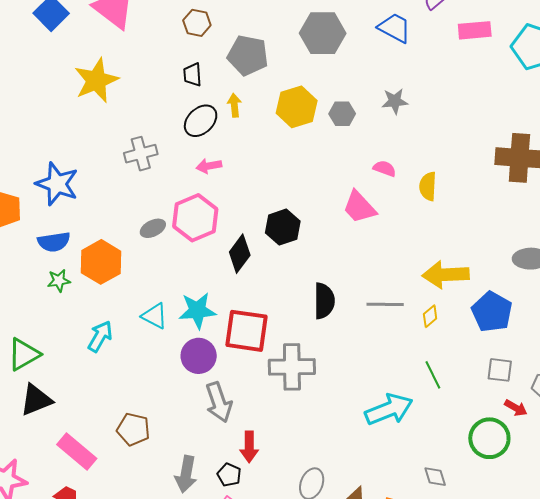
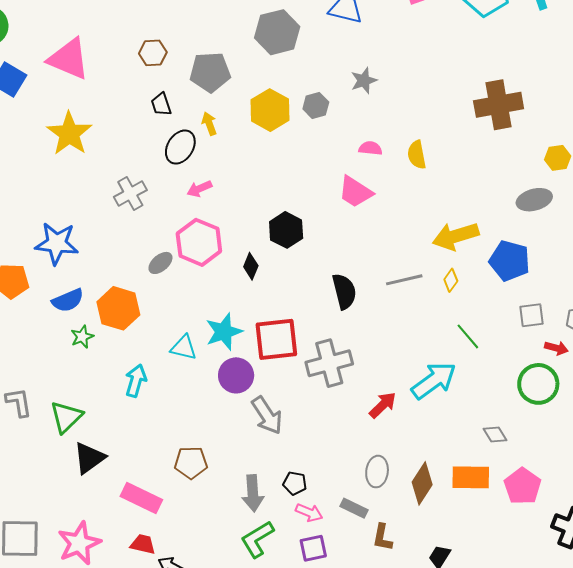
black diamond: (240, 254) -> (251, 266), size x0.7
red arrow: (249, 447) -> (383, 405), moved, turned -120

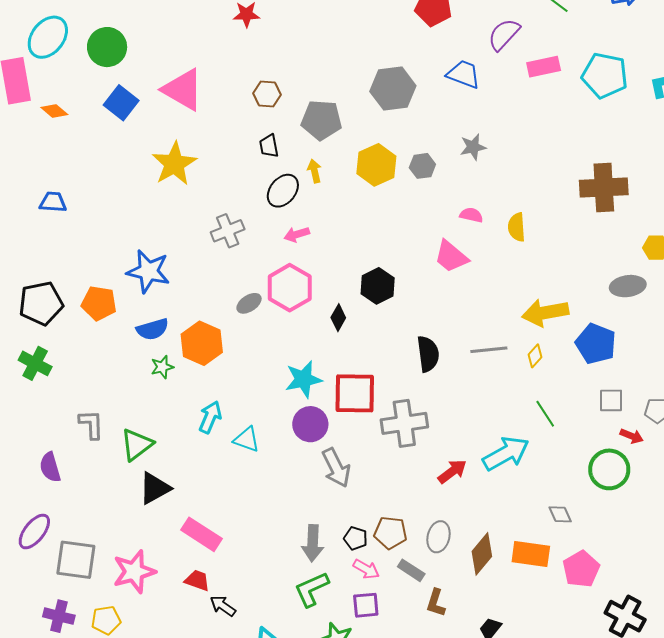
cyan triangle: (184, 348) -> (247, 439), moved
brown pentagon: (191, 463) -> (390, 533), moved

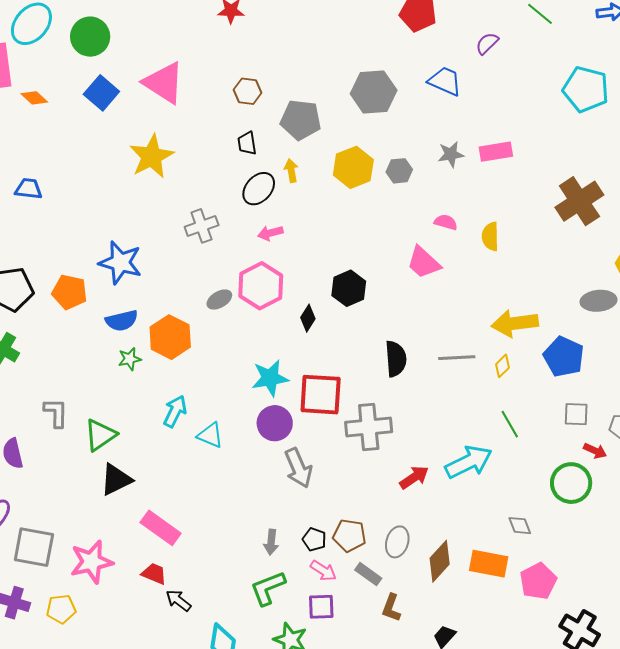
purple semicircle: (504, 34) -> (487, 43), size x0.7
pink rectangle: (544, 67) -> (496, 152), moved
brown cross: (604, 188) -> (579, 201), turned -33
gray arrow: (313, 543) -> (271, 542), size x0.7

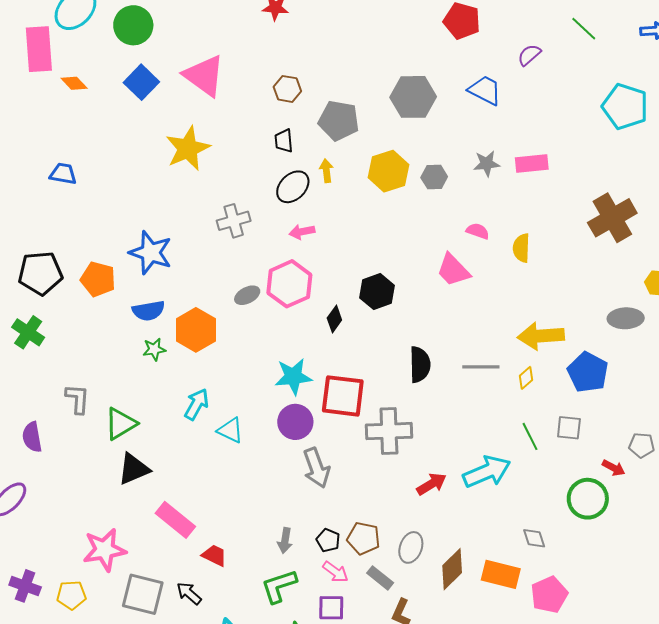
gray square: (576, 414) -> (569, 428), moved
gray square: (34, 547) -> (143, 594), moved
red trapezoid: (154, 574) -> (214, 555), moved

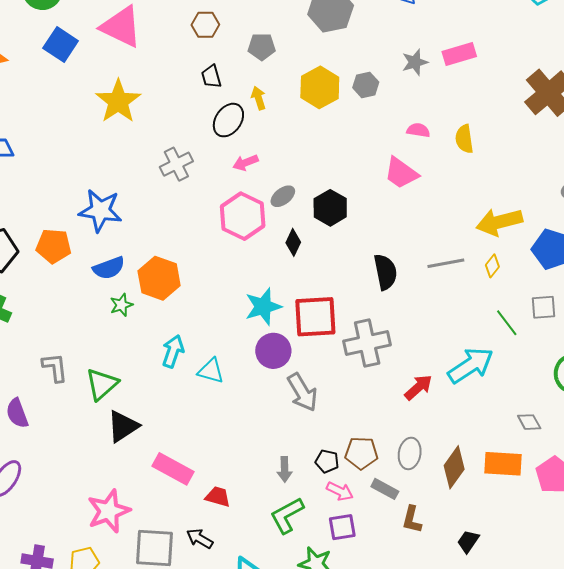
gray pentagon: (339, 121) -> (262, 47), size x0.7
gray ellipse: (247, 295) -> (283, 196), moved

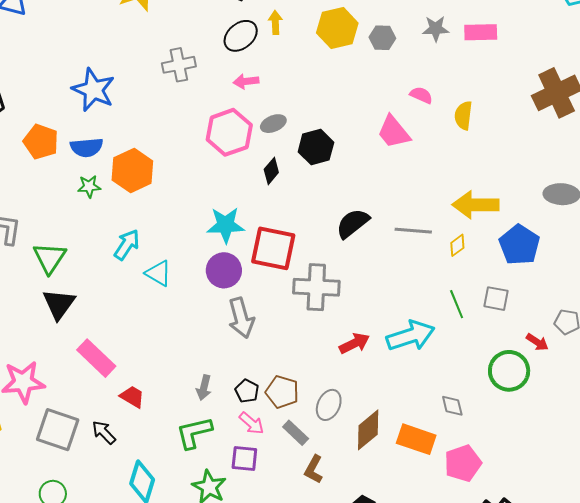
orange pentagon: (54, 246) -> (41, 142), moved
black semicircle: (385, 272) -> (353, 223), turned -132
green triangle: (102, 384) -> (50, 258), turned -30
black triangle: (123, 426) -> (59, 304), turned -36

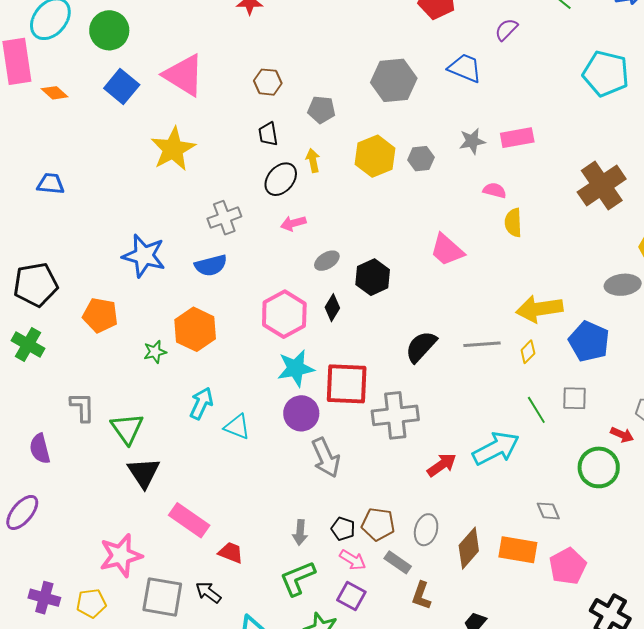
pink semicircle: (421, 95) -> (495, 190), moved
pink hexagon: (229, 132) -> (284, 314), moved
blue semicircle: (87, 147) -> (211, 265), moved
purple square: (244, 459) -> (351, 596), turned 32

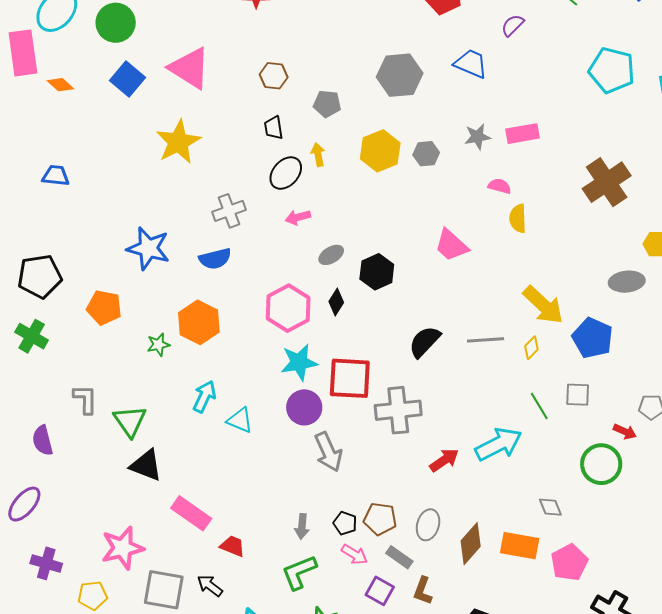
yellow arrow: (539, 309) -> (543, 305), turned -129
black triangle: (144, 473) -> (146, 465), turned -36
purple square: (351, 596) -> (380, 591), moved
purple cross: (44, 598) -> (46, 563), moved

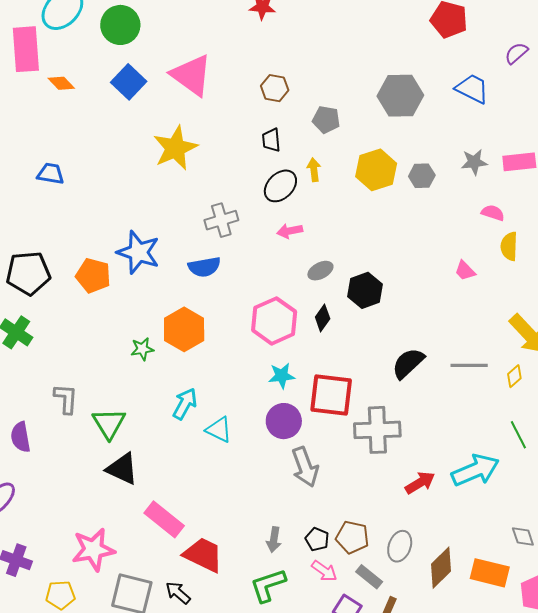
pink trapezoid: (451, 245) -> (465, 271), moved, size x0.6
orange pentagon: (104, 308) -> (93, 276), moved
cyan star: (299, 362) -> (282, 376), size x0.7
red trapezoid: (233, 546) -> (203, 555), size x1.6

